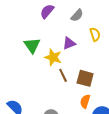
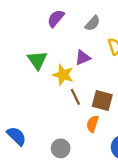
orange semicircle: (85, 101) -> (93, 124), moved

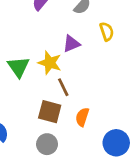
green triangle: (37, 60) -> (19, 67), moved
brown square: (102, 101) -> (50, 112), moved

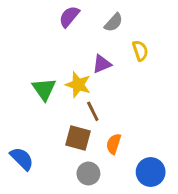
gray circle: (47, 144) -> (88, 173), moved

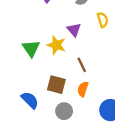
purple triangle: (102, 64) -> (74, 30), turned -48
brown line: (93, 111) -> (82, 65), moved
blue semicircle: (22, 159) -> (30, 100), moved

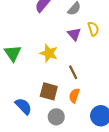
purple triangle: (74, 30) -> (74, 34), moved
green triangle: (31, 48) -> (13, 53), moved

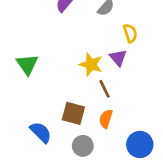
purple triangle: (74, 34) -> (118, 58), moved
yellow star: (49, 53) -> (91, 64), moved

